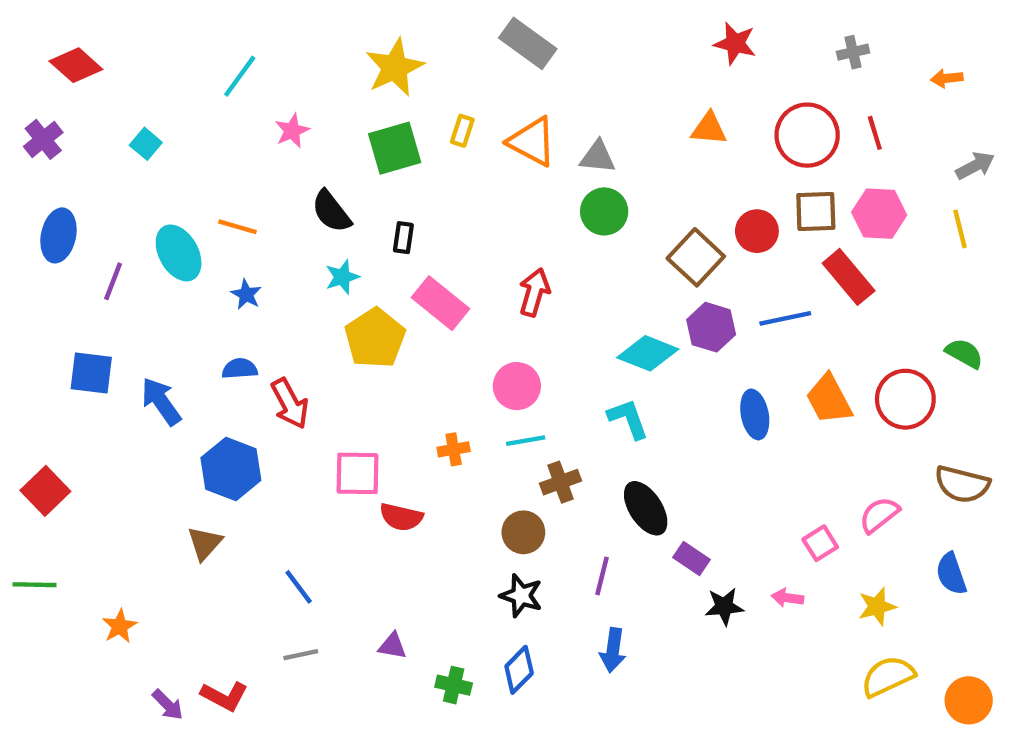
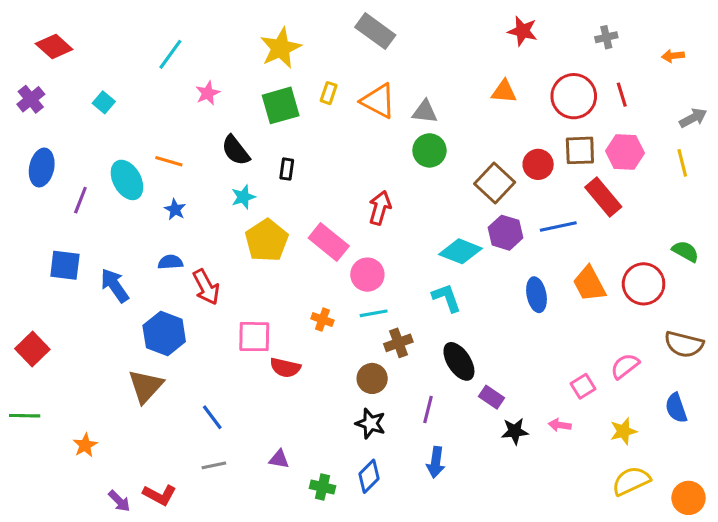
pink rectangle: (440, 303) -> (329, 242), moved
orange cross: (454, 449) -> (322, 320), turned 30
brown triangle: (205, 543) -> (146, 386), size x1.4

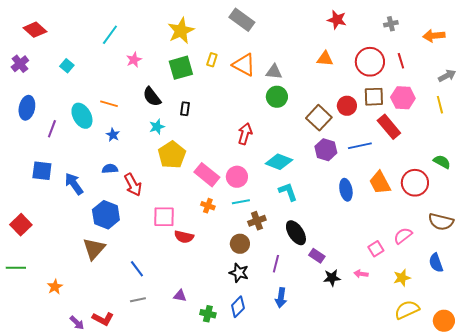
orange arrow: (673, 56) -> (434, 36), size x1.5
pink rectangle: (329, 242) -> (207, 175), moved
cyan diamond: (460, 251) -> (279, 162), moved

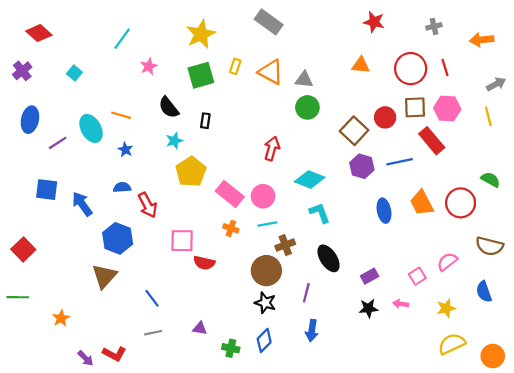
purple line: (52, 129) -> (58, 143), turned 36
brown circle: (240, 244) -> (266, 271), size x1.4
purple rectangle: (317, 256) -> (370, 276), moved, turned -63

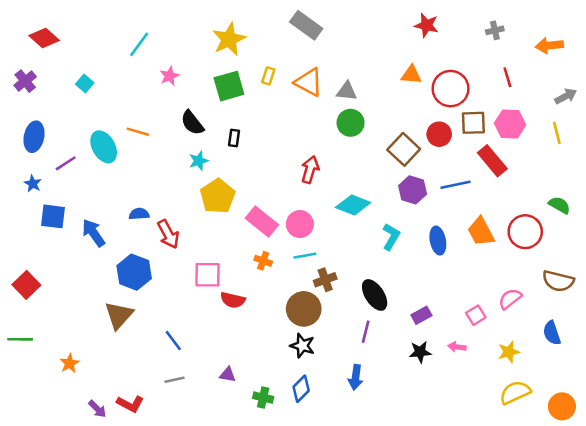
red circle: (411, 69) -> (451, 89), moved
blue star: (125, 150) -> (33, 184), moved
cyan L-shape: (320, 213) -> (391, 237), moved, turned 50
purple line: (306, 293) -> (366, 332), moved

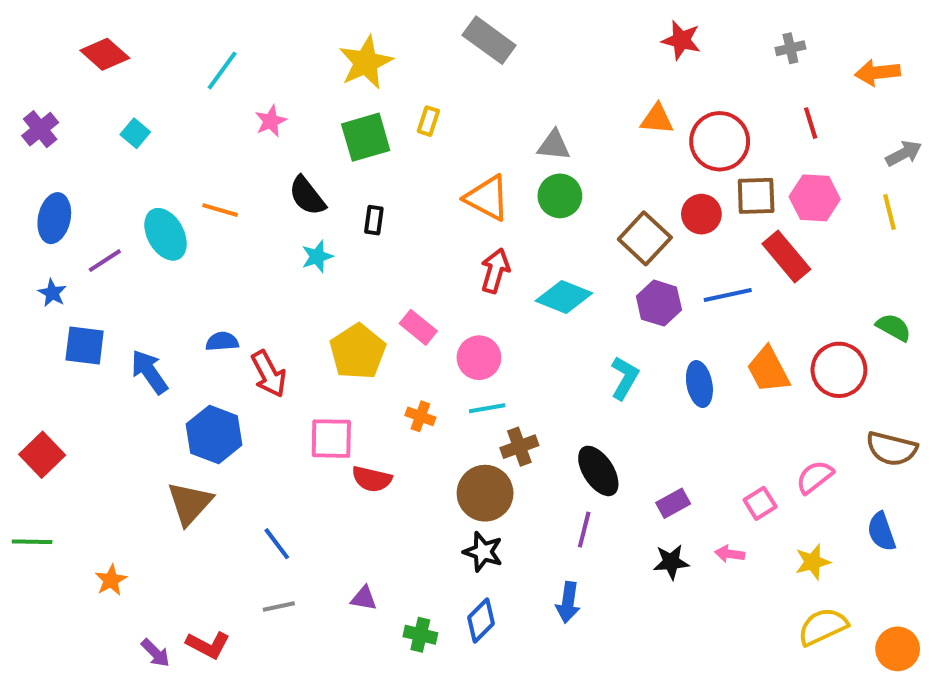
red diamond: (44, 38) -> (105, 54), moved
orange triangle: (309, 82) -> (487, 198), moved
yellow pentagon: (218, 196) -> (358, 352), moved
cyan diamond: (353, 205) -> (564, 297), moved
pink rectangle: (262, 222) -> (418, 327), moved, size x0.7

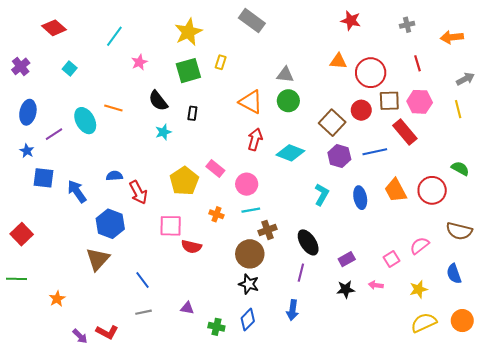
orange circle: (898, 649) -> (462, 321), moved

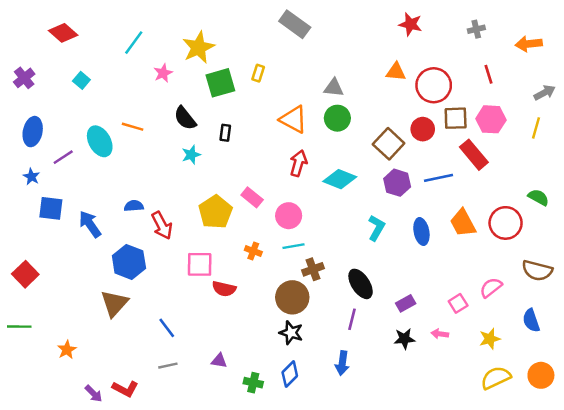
yellow star: (188, 32) -> (198, 47), moved
yellow line: (458, 109) -> (536, 128), turned 30

